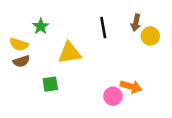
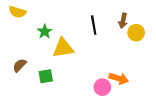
green star: (41, 26) -> (45, 32), moved
yellow semicircle: (19, 44) -> (17, 12), moved
brown semicircle: (21, 61) -> (20, 65), moved, turned 152

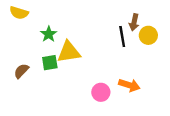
black line: (94, 25) -> (122, 36), moved
green square: (46, 76) -> (50, 63), moved
pink circle: (102, 87) -> (101, 92), moved

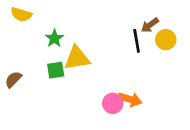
brown arrow: (134, 22) -> (150, 25), turned 42
brown semicircle: (21, 71) -> (13, 79), moved
orange arrow: (129, 85) -> (130, 99), moved

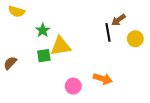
yellow circle: (166, 40) -> (135, 39), moved
pink circle: (113, 103) -> (73, 86), moved

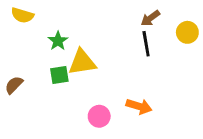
brown arrow: (118, 20) -> (150, 18), moved
yellow circle: (135, 39) -> (187, 32), moved

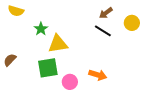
black line: (146, 44) -> (103, 31), turned -48
green square: (59, 75) -> (48, 68), moved, size x1.5

